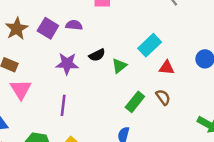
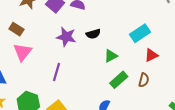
green triangle: (119, 66) -> (111, 56), moved
red triangle: (167, 68) -> (151, 55), turned -40
brown semicircle: (163, 97) -> (144, 80), turned 40

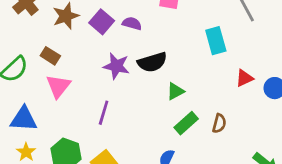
cyan rectangle: (140, 33) -> (216, 41), moved, turned -72
black semicircle: (93, 34) -> (152, 62), size x1.5
red triangle: (151, 55) -> (244, 78), moved

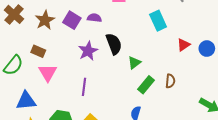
black semicircle: (152, 62) -> (114, 44), turned -85
purple star: (116, 66) -> (88, 51), turned -30

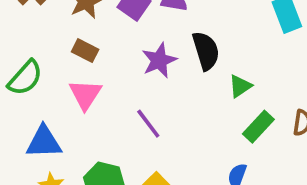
brown rectangle: (38, 51) -> (85, 51), moved
purple line: (84, 87) -> (148, 124), turned -48

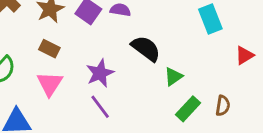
black semicircle: (206, 51) -> (146, 48), turned -36
purple star: (159, 60) -> (100, 73), moved

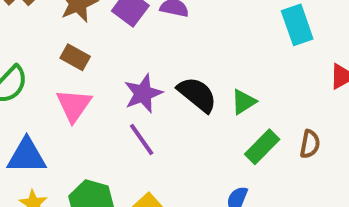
black semicircle: (146, 48) -> (197, 94), moved

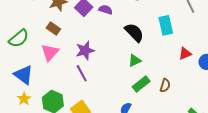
black semicircle: (197, 94) -> (134, 32), moved
blue triangle: (27, 156) -> (23, 75), turned 30

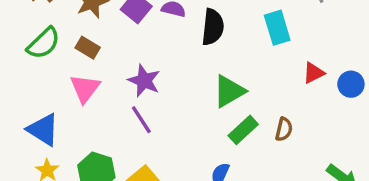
black semicircle: (134, 32) -> (213, 27), moved, turned 55
green semicircle: (19, 38) -> (44, 43), moved
purple star: (85, 51) -> (144, 81), turned -30
green triangle: (135, 61) -> (229, 91), size x1.5

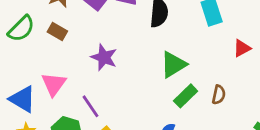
pink triangle: (85, 88) -> (54, 84), moved
purple line: (141, 120) -> (91, 106), moved

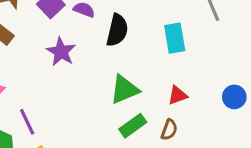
red triangle: (242, 48) -> (178, 95), moved
purple star: (104, 57) -> (61, 52), moved

